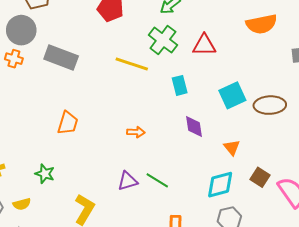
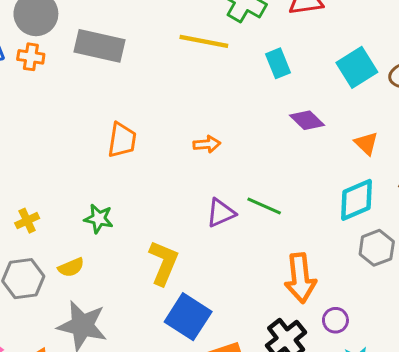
purple diamond: (194, 126) -> (307, 120), turned -30
orange arrow: (136, 132) -> (207, 144), moved

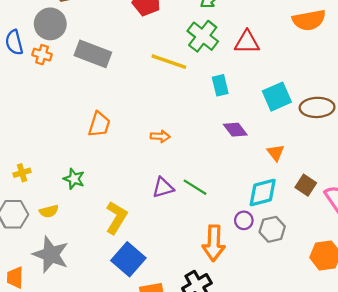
purple circle: (335, 320) -> (244, 220), moved

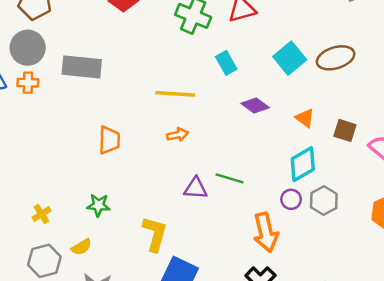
yellow line: (169, 62) -> (175, 94), moved
brown square: (306, 185) -> (345, 130), moved
purple triangle: (163, 188) -> (196, 188), turned 35

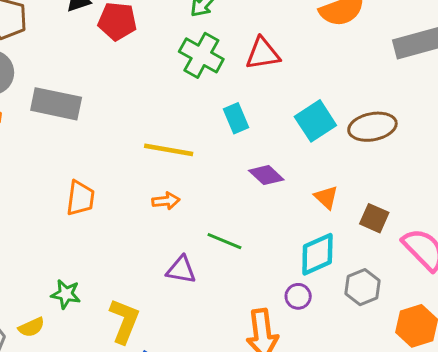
green line: (230, 178) -> (224, 241), moved
gray hexagon: (324, 200) -> (363, 287), moved
green star: (98, 205) -> (66, 294), moved

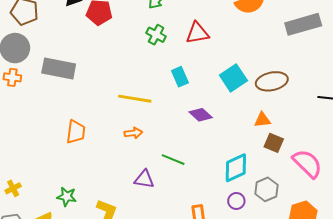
green cross: (201, 55) -> (156, 35), size x0.7
orange triangle: (326, 197) -> (262, 120), moved, turned -48
purple circle: (298, 296) -> (236, 201), moved

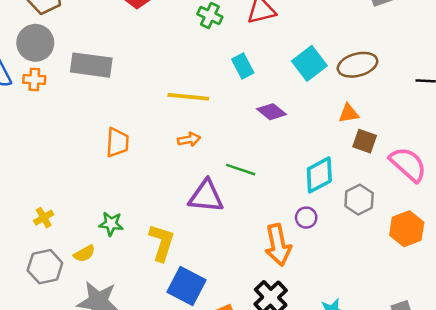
purple triangle: (144, 179) -> (206, 196), size x1.4
purple circle: (236, 201) -> (306, 218), moved

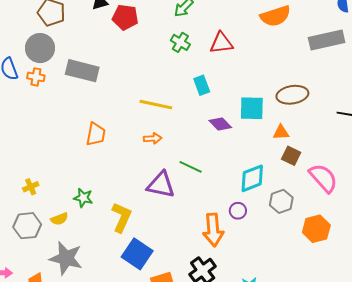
cyan square: (309, 63) -> (252, 108), moved, turned 32

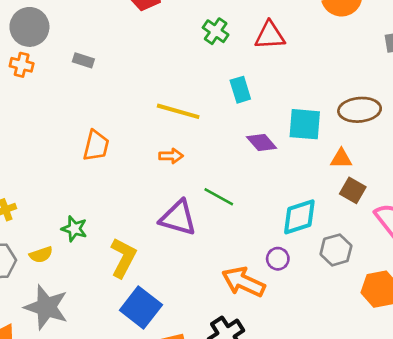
gray rectangle: (82, 71) -> (83, 60), size x0.5
orange arrow: (213, 230) -> (243, 282), turned 116

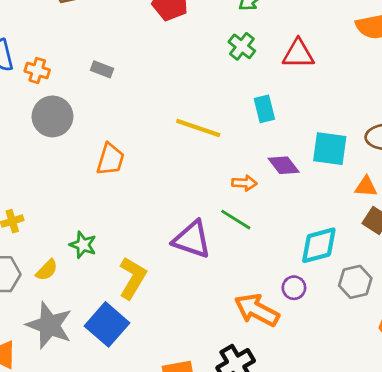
gray circle: (29, 27) -> (52, 116), moved
orange arrow: (171, 156) -> (244, 183), moved
yellow semicircle: (41, 255) -> (47, 270), turned -30
blue square: (141, 307) -> (107, 324), moved

